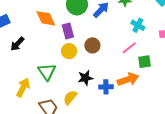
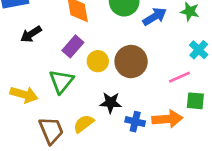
purple rectangle: (68, 31) -> (73, 46), moved, turned 42
brown circle: (92, 45) -> (131, 62), size x1.5
yellow arrow: (23, 88) -> (24, 95), turned 66

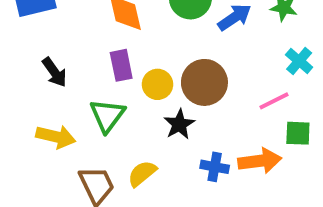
black arrow: (31, 34) -> (55, 72), moved, turned -90
purple rectangle: (73, 46) -> (121, 65), turned -50
black star: (111, 103) -> (179, 124), moved, turned -30

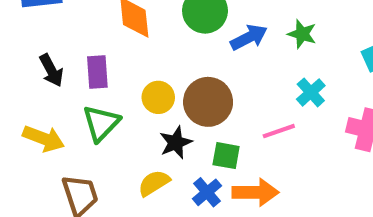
purple rectangle: (121, 65) -> (97, 72), moved
green square: (298, 133) -> (226, 156), moved
blue cross: (215, 167) -> (207, 192), turned 32
yellow semicircle: (142, 174) -> (154, 183), moved

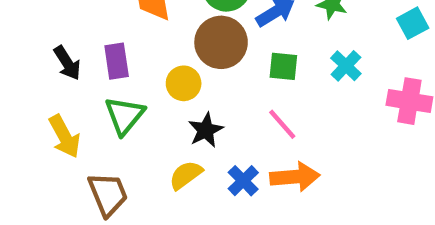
brown circle: (208, 102) -> (221, 42), moved
pink line: (279, 131) -> (282, 124), moved, turned 72
yellow arrow: (44, 138) -> (65, 136), turned 45
green square: (226, 156) -> (283, 66), moved

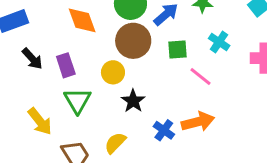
black arrow: (67, 63) -> (32, 59), moved
pink line: (282, 124) -> (201, 76), moved
yellow semicircle: (186, 175) -> (115, 143), moved

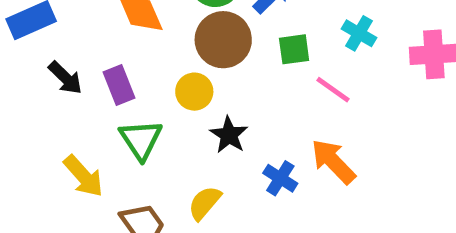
orange arrow: (198, 122) -> (333, 162), turned -116

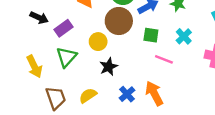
black arrow: (65, 78) -> (39, 18), turned -36
purple rectangle: (119, 85) -> (63, 28), turned 60
pink line: (333, 90) -> (164, 59), turned -30

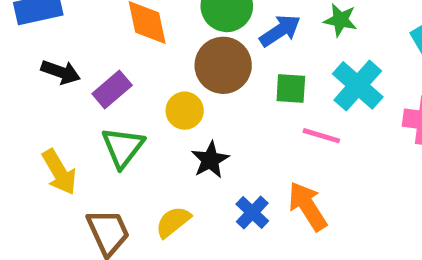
cyan cross: (184, 36) -> (358, 85), size x1.5

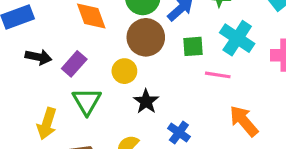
yellow arrow: (59, 172) -> (47, 124), turned 56
orange arrow: (307, 206) -> (244, 121), moved

